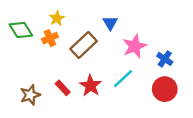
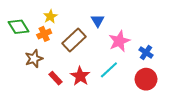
brown star: (30, 95) -> (34, 59), moved

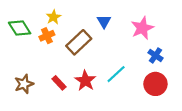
pink star: (119, 41) -> (142, 28), moved
brown star: (34, 59) -> (24, 84), moved

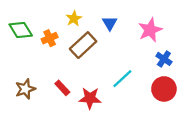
yellow star: (54, 17) -> (74, 18), moved
red star: (85, 81) -> (90, 98), moved, turned -30

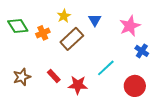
red circle: (164, 89) -> (135, 86), moved

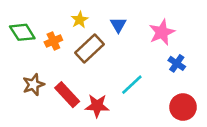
red rectangle: (54, 76) -> (67, 95), size x1.5
brown star: (22, 77) -> (34, 85), moved
red circle: (135, 86) -> (183, 107), moved

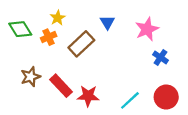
yellow star: (80, 20) -> (58, 18), moved
cyan line: (132, 85) -> (130, 100), moved

